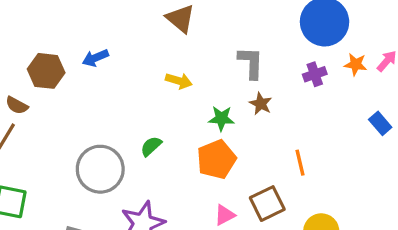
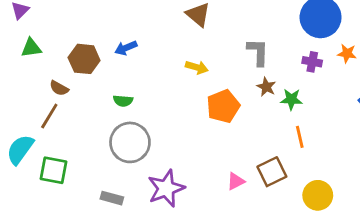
purple cross: (315, 74) -> (312, 62), turned 30
green star: (221, 118) -> (291, 99), moved
green semicircle: (151, 146) -> (123, 101), moved, turned -132
orange pentagon: (216, 159) -> (223, 106), moved

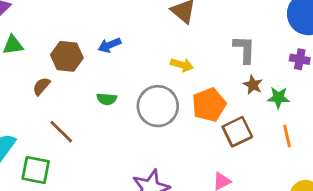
brown semicircle: (59, 88) -> (41, 86), turned 102
brown line: (49, 116) -> (61, 132), moved, turned -76
gray circle: (130, 142) -> (158, 106), moved
brown square: (272, 172) -> (237, 132), moved

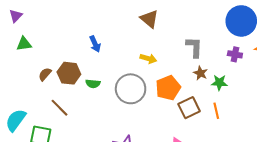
blue arrow: (110, 45) -> (95, 44), turned -91
brown hexagon: (67, 56) -> (69, 73), moved
orange line: (287, 136) -> (216, 111), moved

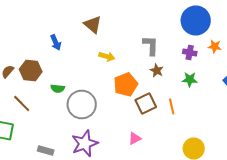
brown triangle: (149, 19) -> (93, 24), moved
green star: (219, 83) -> (190, 80), moved
green semicircle: (93, 84) -> (58, 88), moved
gray circle: (131, 89) -> (82, 104), moved

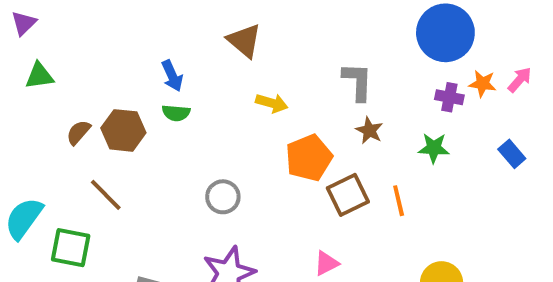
purple cross: (190, 52) -> (449, 97), moved
green semicircle: (58, 88) -> (176, 113), moved
gray circle: (82, 104) -> (223, 197), size x0.6

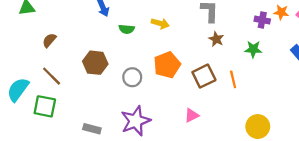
green semicircle: (176, 113) -> (127, 29), moved
brown hexagon: (123, 130) -> (95, 63), moved
orange pentagon: (309, 158) -> (167, 65), moved
brown line: (106, 195) -> (52, 76), moved

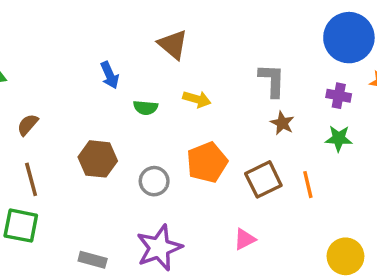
purple cross: (262, 20) -> (339, 96), moved
brown line: (52, 76) -> (31, 179), turned 30

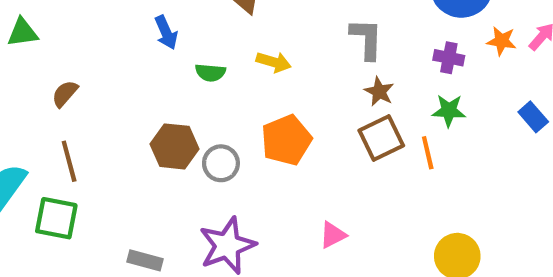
brown hexagon: (98, 159) -> (175, 146), moved
brown square: (263, 179) -> (381, 138), moved
orange line: (308, 185) -> (428, 153), moved

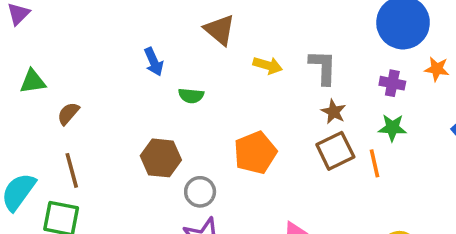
green triangle: (23, 32) -> (33, 81), moved
yellow arrow: (274, 62) -> (268, 65), moved
gray circle: (221, 163) -> (200, 192), moved

